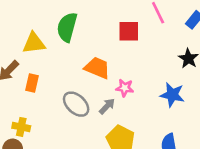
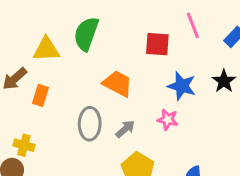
pink star: (125, 88) -> (168, 120), moved
blue star: (172, 95) -> (182, 86), moved
gray ellipse: (76, 104) -> (90, 124), turned 44

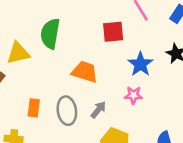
blue star: (182, 86) -> (140, 64), turned 30
orange rectangle: (41, 95) -> (34, 108), moved

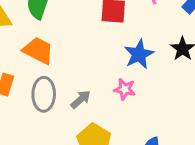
orange trapezoid: (85, 72) -> (38, 51), moved

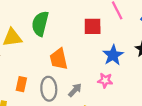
orange trapezoid: (38, 51) -> (59, 59), moved, turned -125

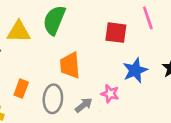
pink star: (105, 80) -> (110, 94), moved

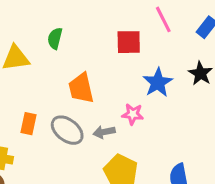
green semicircle: (54, 20) -> (55, 38), size x0.6
gray ellipse: (53, 99) -> (67, 130), turned -48
gray arrow: (84, 105) -> (104, 132), turned -144

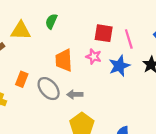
pink line: (163, 19) -> (129, 39), moved
pink star: (133, 114) -> (94, 57), moved

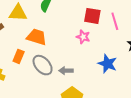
orange trapezoid: (64, 60) -> (37, 37), moved, turned 110
blue star: (119, 66) -> (107, 64), moved, turned -30

